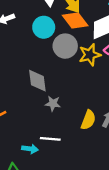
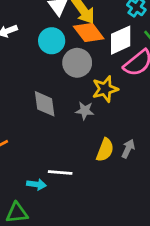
yellow star: (90, 55) -> (105, 89), moved
gray star: (53, 104) -> (85, 111), moved

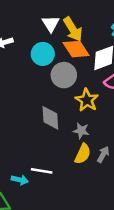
yellow star: (105, 89) -> (87, 100), turned -30
gray diamond: (45, 104) -> (50, 118), moved
gray star: (85, 111) -> (81, 131), moved

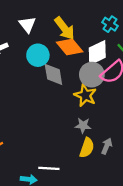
white triangle: (51, 24) -> (27, 25), moved
gray circle: (64, 75) -> (92, 75), moved
gray diamond: (50, 118) -> (53, 74), moved

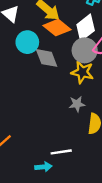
gray star: (83, 125) -> (77, 104), moved

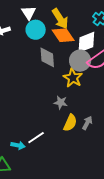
cyan circle: (27, 42) -> (36, 30), moved
white line: (61, 152) -> (36, 138), turned -42

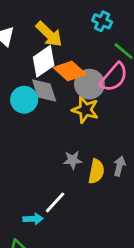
cyan circle: (36, 30) -> (24, 100), moved
orange diamond: (63, 35) -> (70, 71), moved
white diamond: (86, 42) -> (44, 61), moved
gray star: (61, 102) -> (73, 160), moved

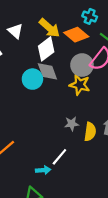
orange diamond: (70, 71) -> (76, 35), moved

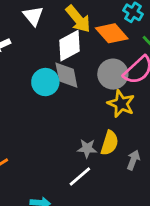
yellow star: (80, 85) -> (121, 104), moved
yellow semicircle: (90, 132) -> (110, 143), moved
white line: (59, 157) -> (80, 176), moved

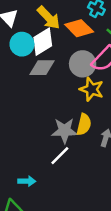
gray diamond: (66, 75) -> (42, 68), turned -75
cyan circle: (45, 82) -> (22, 44), moved
gray star: (87, 148) -> (64, 131), size x1.5

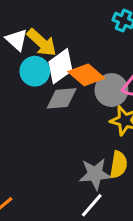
yellow arrow: (49, 18) -> (42, 43), moved
orange diamond: (79, 28) -> (86, 75), moved

